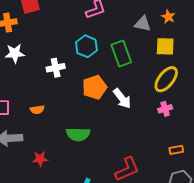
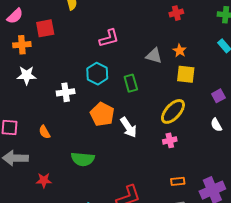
yellow square: (165, 46) -> (186, 74), moved
green rectangle: (121, 53) -> (131, 83), size x0.7
orange pentagon: (95, 87) -> (102, 114), turned -30
orange semicircle: (37, 110) -> (44, 132), turned 64

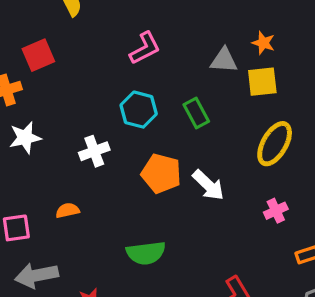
yellow square: (186, 74) -> (262, 82), moved
orange semicircle: (44, 132) -> (68, 210), moved, turned 120
pink cross: (170, 140) -> (276, 211), moved

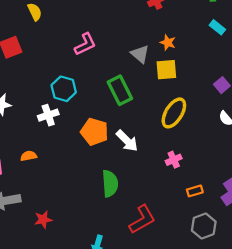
gray triangle: (224, 60) -> (140, 54), turned 36
cyan hexagon: (139, 110) -> (64, 89), moved
green rectangle: (196, 113) -> (120, 90), size x1.4
green semicircle: (146, 253) -> (110, 184), moved, turned -88

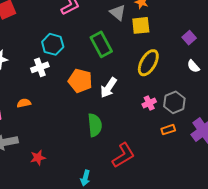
white arrow: (127, 141) -> (109, 88), turned 80
gray hexagon: (204, 226) -> (174, 102), moved

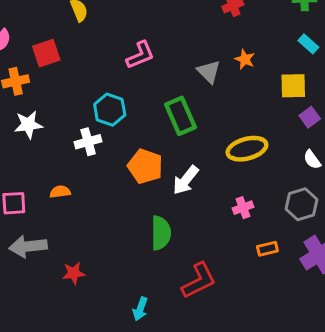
yellow square: (141, 25) -> (293, 86), moved
yellow ellipse: (148, 63) -> (247, 149), turned 40
gray hexagon: (174, 102) -> (302, 204), moved

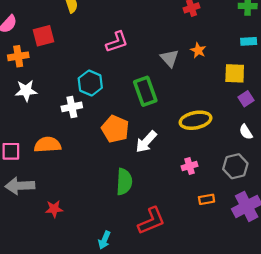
cyan rectangle: (308, 44) -> (249, 41), turned -49
orange semicircle: (60, 192) -> (48, 145), size x1.6

